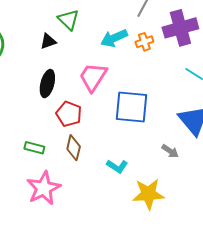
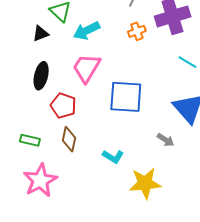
cyan arrow: (114, 38) -> (87, 31), moved

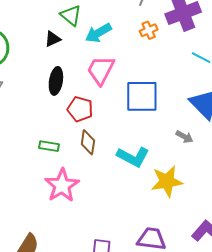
cyan L-shape: (113, 157) -> (133, 157), size x1.5

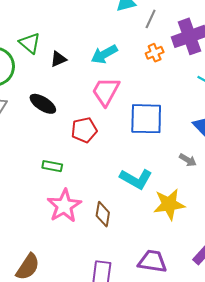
green triangle: (71, 15) -> (30, 43), moved
black ellipse: (56, 81) -> (43, 104), moved, turned -68
red pentagon: (80, 109) -> (84, 130), turned -30
brown diamond: (88, 142) -> (103, 214), moved

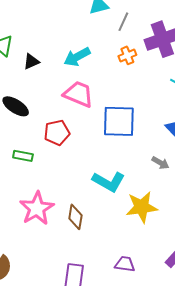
pink trapezoid: (106, 91) -> (79, 94), turned 84
green rectangle: (52, 166) -> (23, 156), moved
purple trapezoid: (152, 261) -> (125, 264), size x0.7

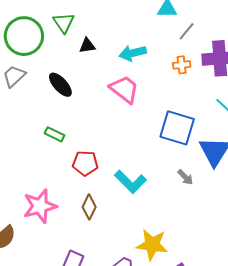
blue square: (119, 121) -> (177, 128), moved
red pentagon: (57, 133) -> (85, 163), moved
yellow star: (142, 207) -> (152, 245), moved
pink star: (37, 208) -> (40, 206), moved

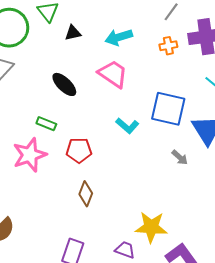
black ellipse: (60, 85) -> (64, 84), moved
cyan L-shape: (130, 182) -> (127, 126), moved, size x0.7
pink star: (40, 206) -> (30, 155), moved

